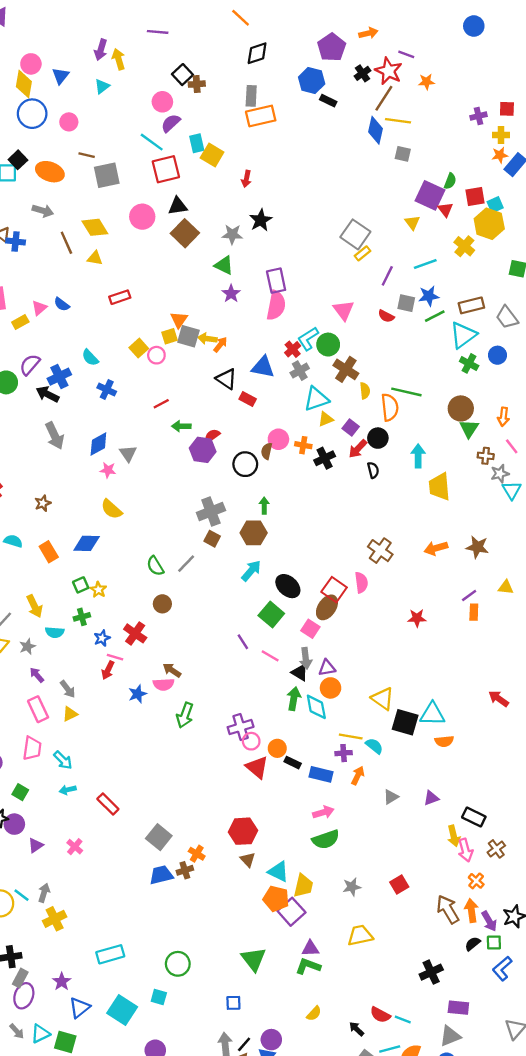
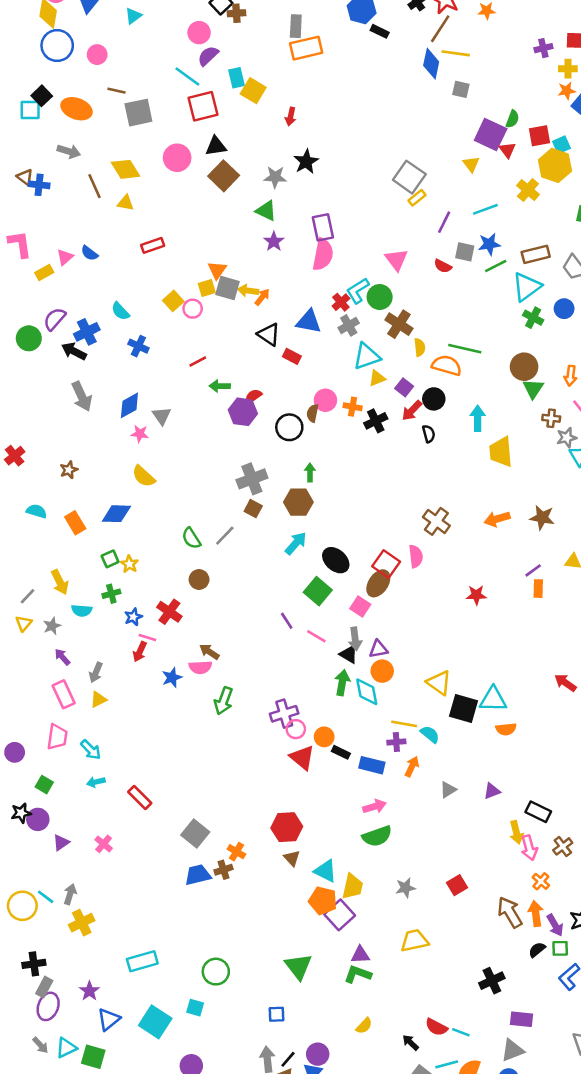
orange semicircle: (390, 407) -> (447, 365), turned -68
gray arrow: (68, 689) -> (96, 672), turned 60

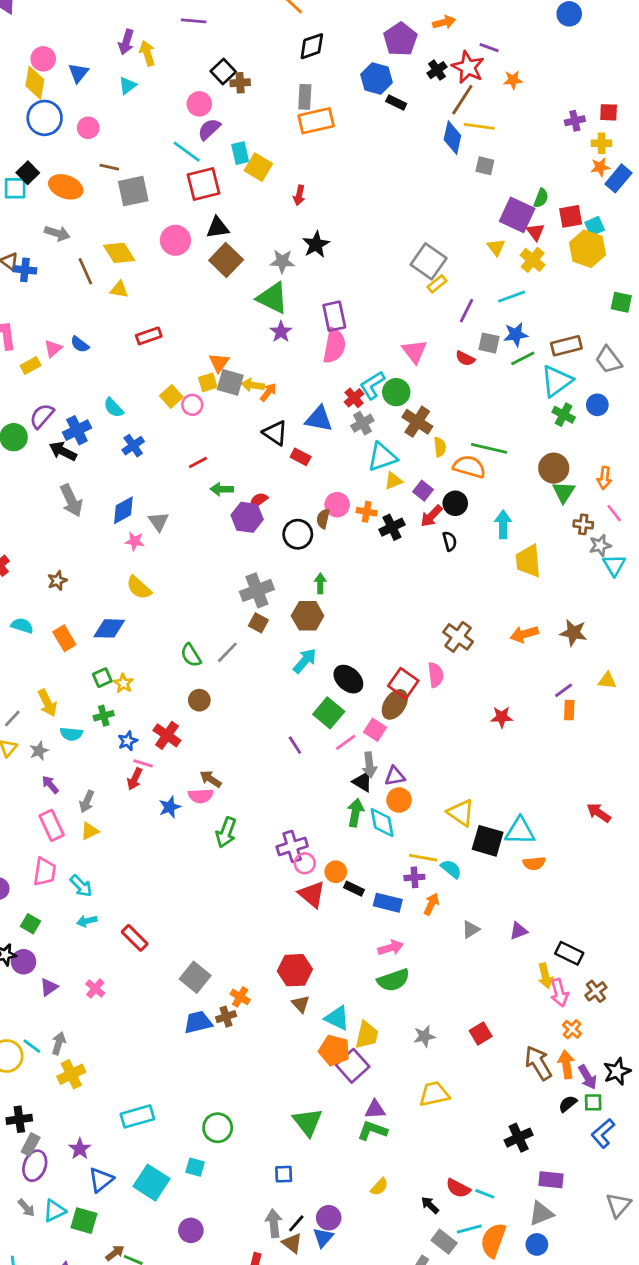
yellow cross: (528, 190) -> (533, 260), moved
green triangle: (266, 211) -> (272, 298), size x1.4
blue cross: (138, 346) -> (133, 446), turned 30
pink line: (316, 636) -> (346, 742), moved, turned -66

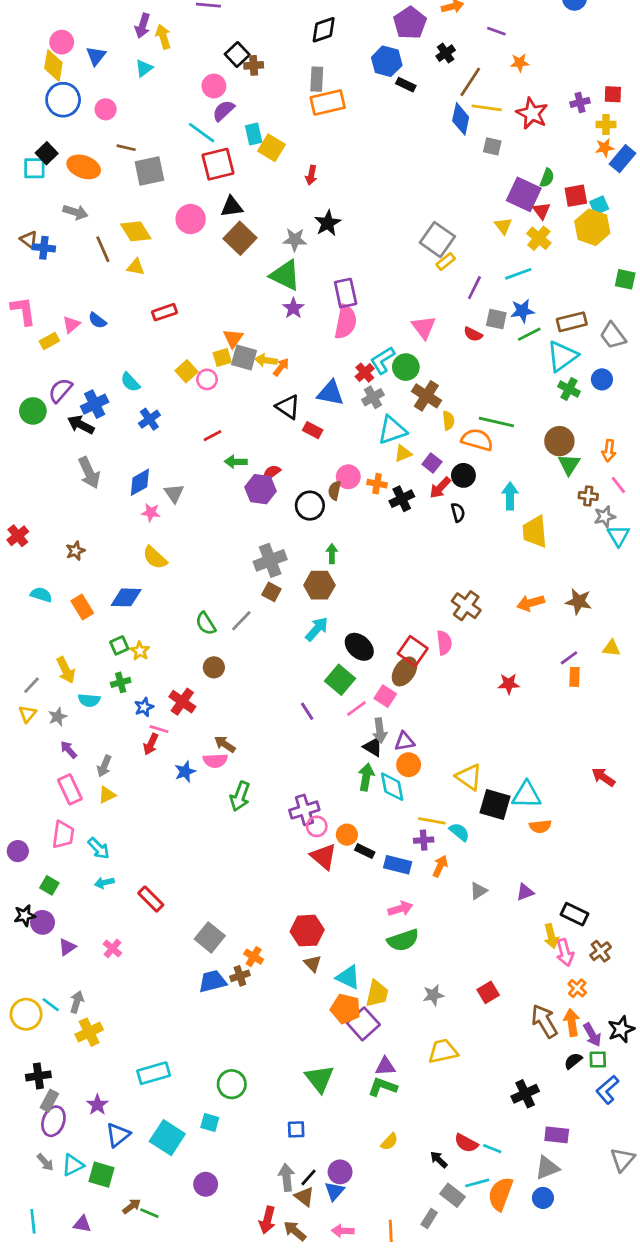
red star: (468, 67) -> (532, 113), moved

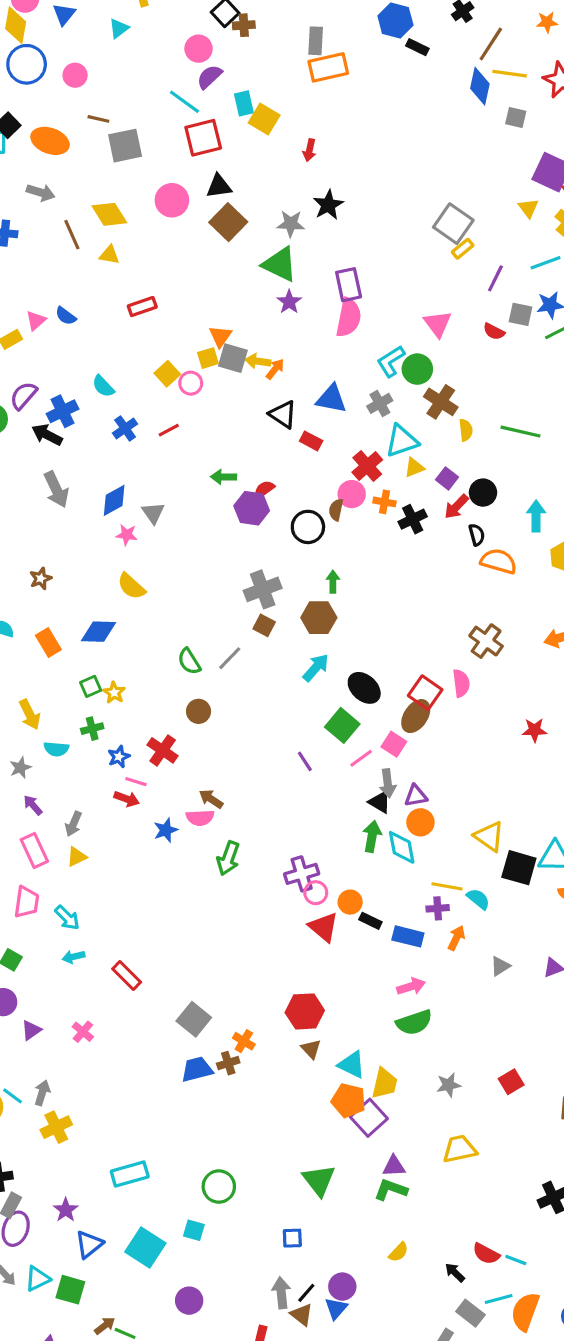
red cross: (365, 373) -> (367, 466), moved, size x1.4
red line: (213, 436) -> (169, 430), moved
orange semicircle: (477, 440) -> (499, 561), moved
red arrow: (151, 744) -> (127, 799), turned -95

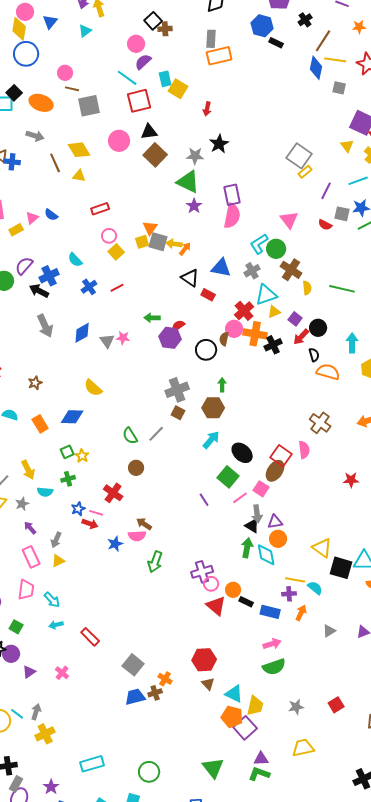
pink circle: (75, 75) -> (65, 73), moved
pink circle: (191, 383) -> (109, 236), moved
orange cross: (385, 502) -> (255, 334), size x1.6
pink star: (127, 535) -> (123, 338), moved
blue star: (119, 757) -> (78, 509), moved

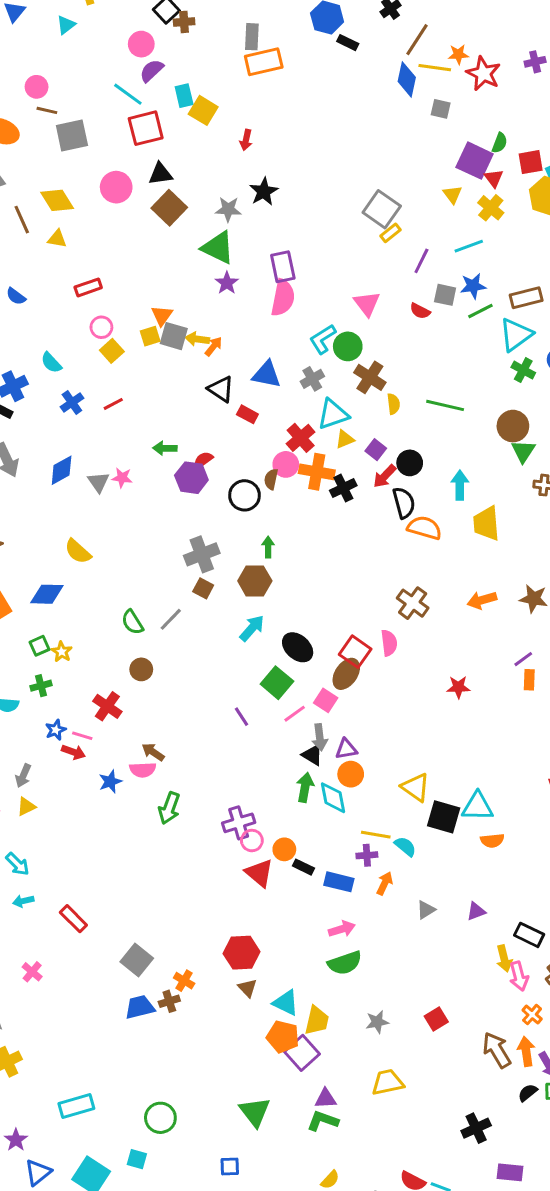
orange star: (359, 27) -> (458, 54), moved
black semicircle: (314, 355) -> (404, 503), size x1.5

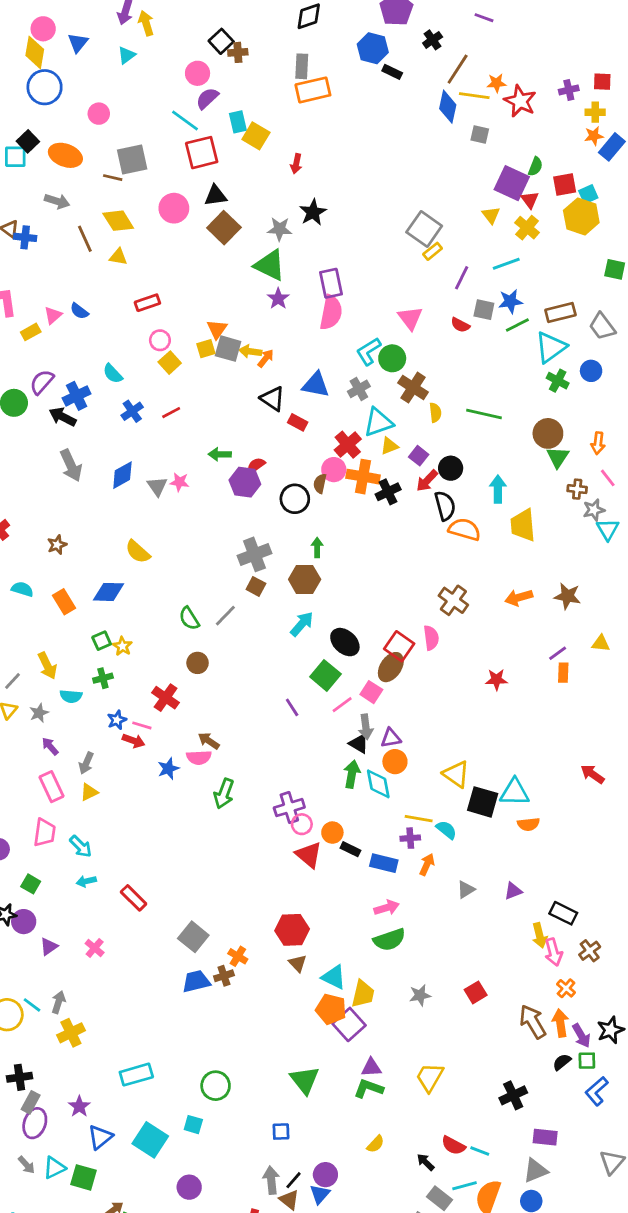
brown line: (47, 110) -> (113, 178), moved
yellow trapezoid: (388, 1082) -> (430, 1077), moved, turned -48

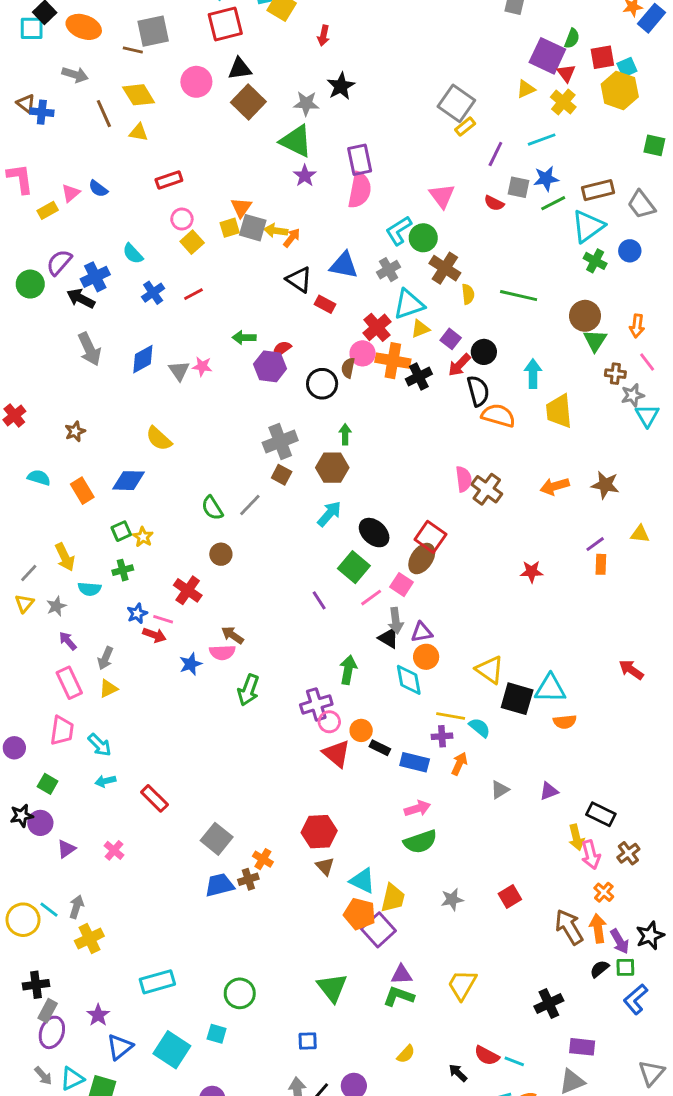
yellow triangle: (491, 215) -> (526, 89), turned 42
pink semicircle: (431, 638) -> (464, 479), moved
green arrow: (352, 774) -> (348, 670), moved

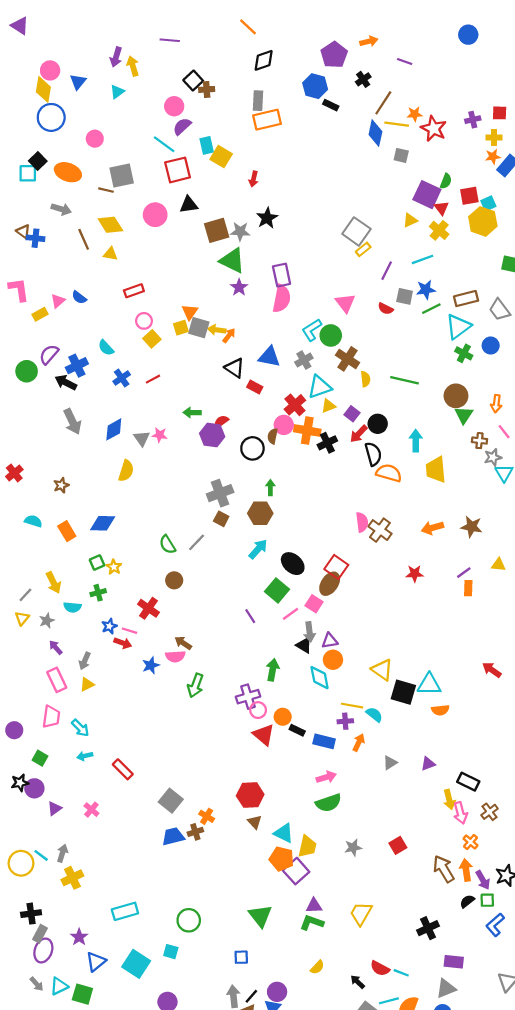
brown square: (248, 102) -> (217, 230), moved, turned 30
yellow semicircle: (159, 439) -> (126, 471), moved, turned -115
red star: (532, 572) -> (415, 574), moved

